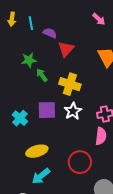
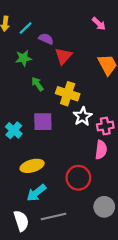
cyan line: (31, 23) -> (26, 28), turned 56
green star: (29, 60) -> (23, 58), moved
white star: (73, 111) -> (83, 116), moved

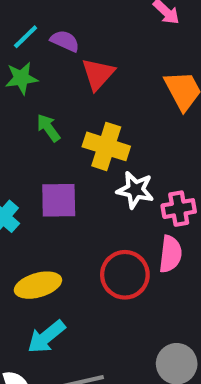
cyan line: (26, 28) -> (26, 37), moved
white star: (83, 116) -> (135, 190), turned -30
red circle: (78, 178) -> (125, 275), moved

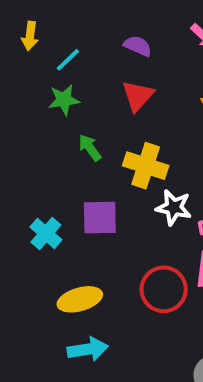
purple semicircle: (65, 41) -> (138, 46), moved
cyan arrow: (46, 337) -> (88, 349), turned -150

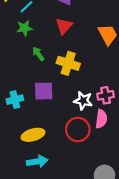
white star: (174, 208) -> (83, 101), moved
cyan cross: (46, 233) -> (15, 100), turned 35

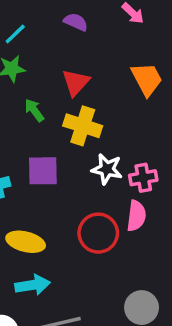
red triangle: (64, 26) -> (76, 83), moved
white star: (83, 101) -> (107, 169), moved
yellow ellipse: (33, 135) -> (26, 242), turned 30

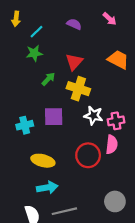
orange trapezoid: (147, 79) -> (118, 60), turned -35
green arrow: (34, 110) -> (48, 79), turned 80

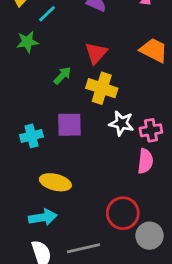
green star: (34, 53) -> (27, 42), moved
red circle: (88, 155) -> (123, 213), moved
cyan arrow: (47, 188) -> (43, 217), moved

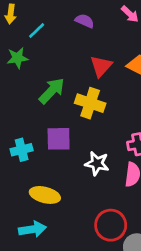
red triangle: (96, 53) -> (101, 66), moved
green arrow: (62, 76) -> (52, 91), size x1.5
white star: (121, 123) -> (97, 163), moved

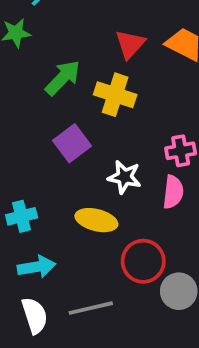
purple square: (59, 139) -> (72, 143), turned -36
cyan cross: (22, 150) -> (22, 216), moved
yellow ellipse: (45, 195) -> (96, 220), moved

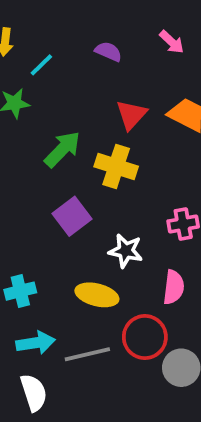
pink semicircle: (173, 192) -> (174, 287), moved
gray line: (91, 308) -> (87, 354), moved

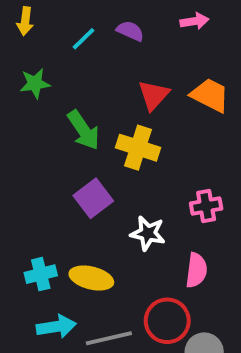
pink arrow: (172, 42) -> (194, 21), turned -52
cyan line: (41, 65) -> (84, 39), moved
green arrow: (62, 149) -> (84, 130), turned 102
yellow ellipse: (97, 295) -> (91, 278), moved

